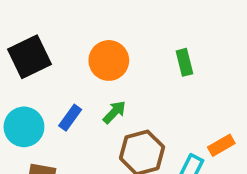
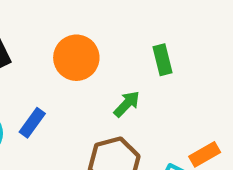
green arrow: (114, 112) -> (127, 104), moved

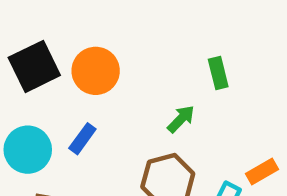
orange circle: (76, 58) -> (96, 71), moved

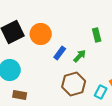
blue rectangle: (82, 139) -> (60, 53), moved

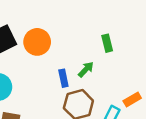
blue rectangle: (60, 53) -> (63, 78), moved, turned -48

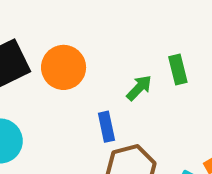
green arrow: (86, 69) -> (139, 88), moved

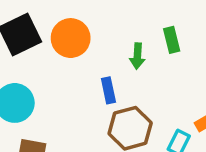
green arrow: (139, 88) -> (137, 56), turned 140

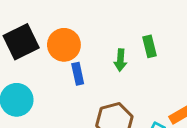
blue rectangle: (108, 90) -> (78, 74), moved

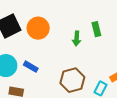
blue rectangle: (78, 74) -> (31, 67), moved, turned -48

